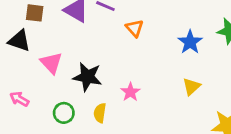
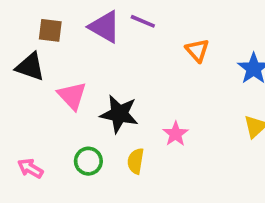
orange triangle: (135, 28) -> (197, 50), moved
pink arrow: (19, 99) -> (30, 168), moved

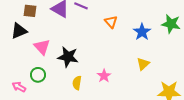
black triangle: (30, 67) -> (19, 31), turned -42
pink star: (176, 134) -> (104, 76), moved
green circle: (88, 161) -> (38, 75), moved

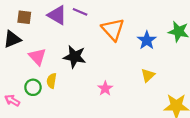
orange triangle: (111, 22) -> (113, 29), size x1.6
black star: (68, 57) -> (75, 57), moved
yellow semicircle: (77, 83) -> (52, 81), moved

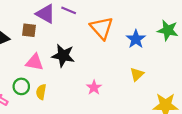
brown square: (24, 17) -> (29, 30), moved
pink triangle: (37, 57) -> (34, 62), moved, turned -36
yellow semicircle: (52, 81) -> (41, 92), moved

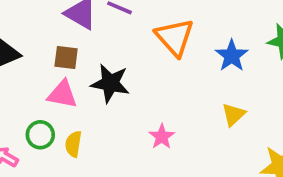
brown square: (29, 30) -> (66, 57), moved

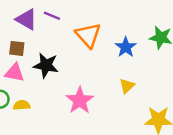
pink star: (162, 137) -> (80, 100), size x1.6
yellow semicircle: (73, 144) -> (22, 105), turned 77

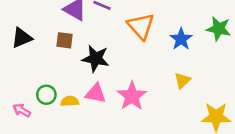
pink triangle: (14, 73) -> (96, 93), moved

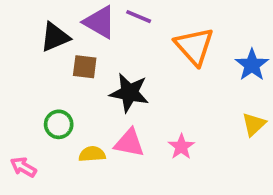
black triangle: (22, 38) -> (55, 37), moved
green circle: (46, 95) -> (59, 124), moved
pink star: (132, 96) -> (181, 147), size x0.6

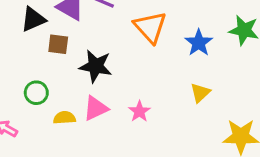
pink triangle: (129, 143) -> (96, 108), turned -36

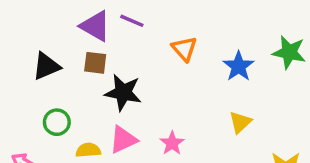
black triangle: (33, 19) -> (46, 66), moved
orange triangle: (150, 27) -> (184, 49), size x0.7
brown square: (58, 44) -> (95, 63), moved

